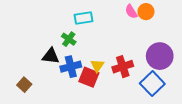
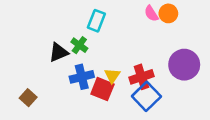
cyan rectangle: (84, 18) -> (96, 21), turned -60
black triangle: (51, 56) -> (59, 52), moved, turned -30
blue square: (152, 84) -> (146, 96), moved

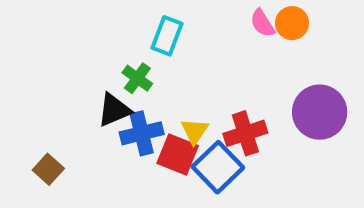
black triangle: (59, 52) -> (114, 110), moved
blue square: (146, 96) -> (218, 167), moved

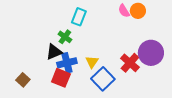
red cross: (245, 133) -> (130, 63), moved, turned -30
red square: (178, 154) -> (61, 78), moved

